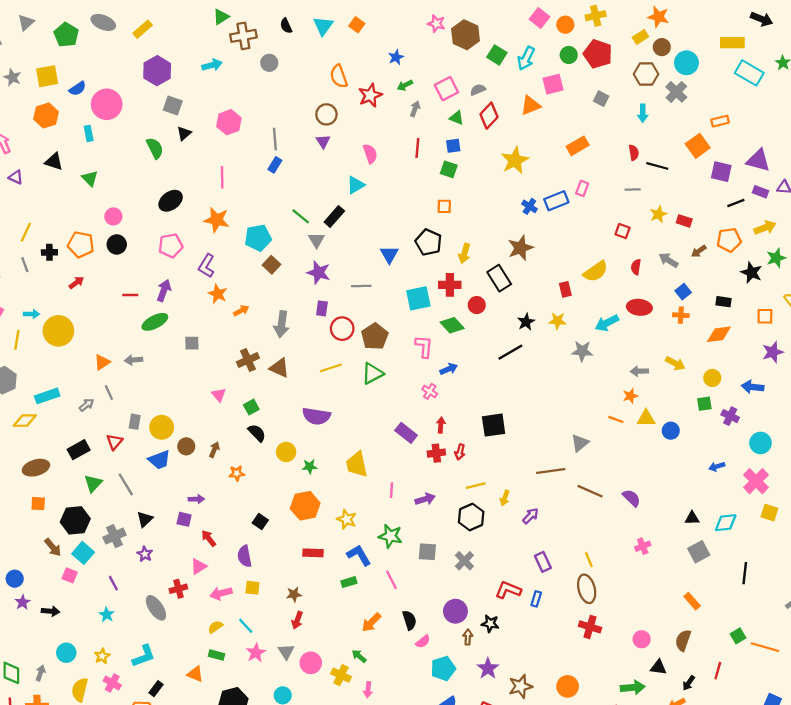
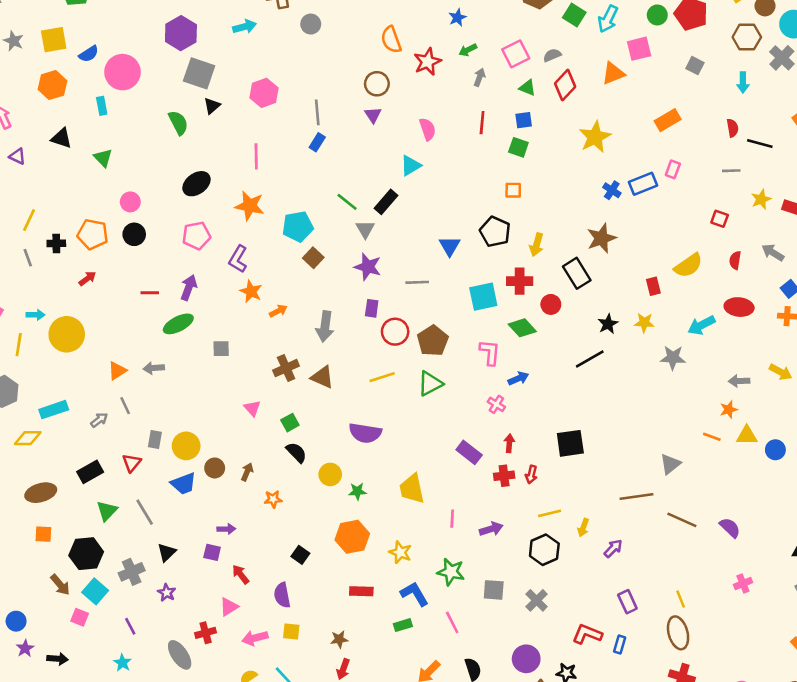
gray square: (173, 105) -> (199, 73), size x1.4

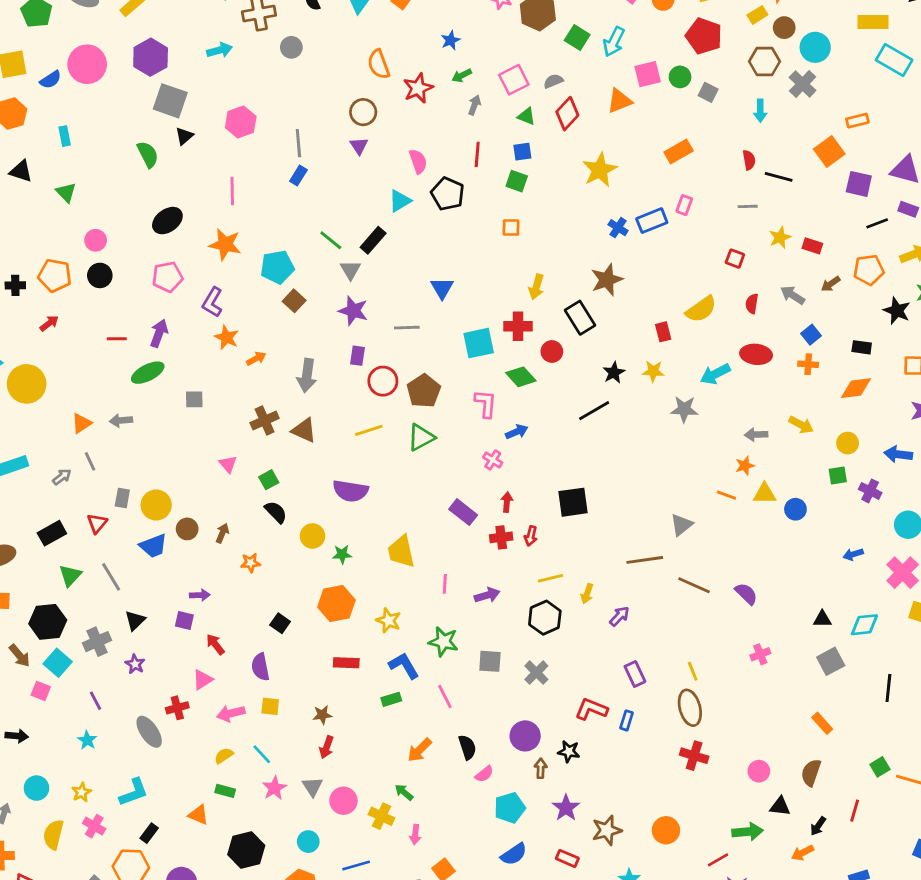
green circle: (657, 15) -> (680, 77), moved
pink circle: (122, 72) -> (87, 64), moved
black pentagon: (495, 232) -> (448, 194), moved

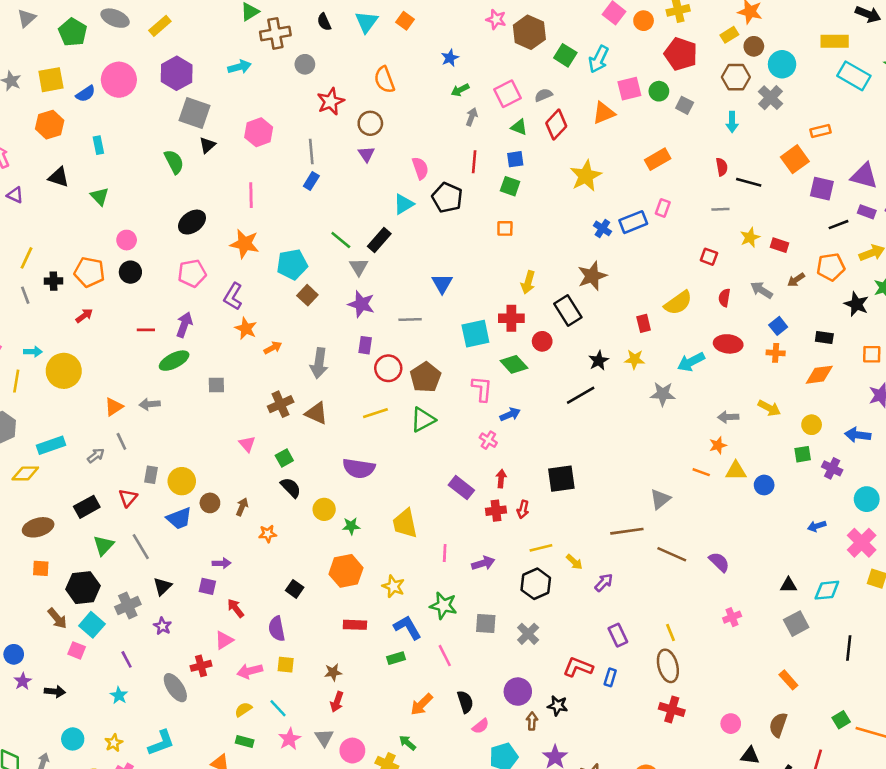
red star: (418, 88) -> (331, 101), moved
yellow arrow: (587, 594) -> (574, 562), turned -66

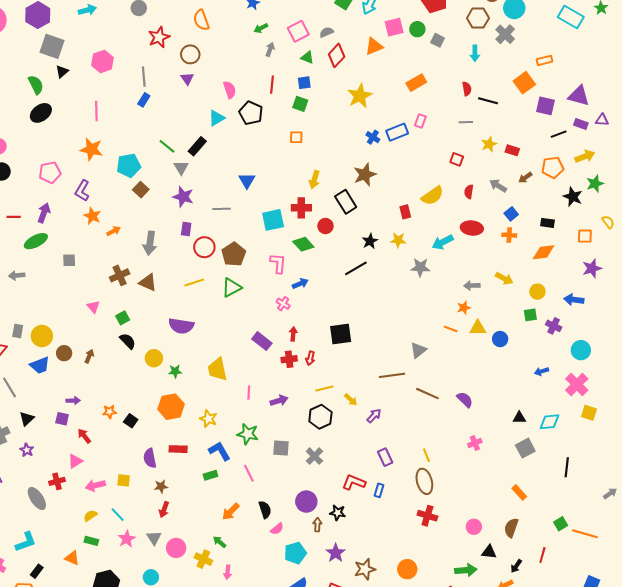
black ellipse: (192, 222) -> (41, 113), moved
orange star: (268, 534) -> (110, 412), moved
purple semicircle: (277, 629) -> (150, 458), moved

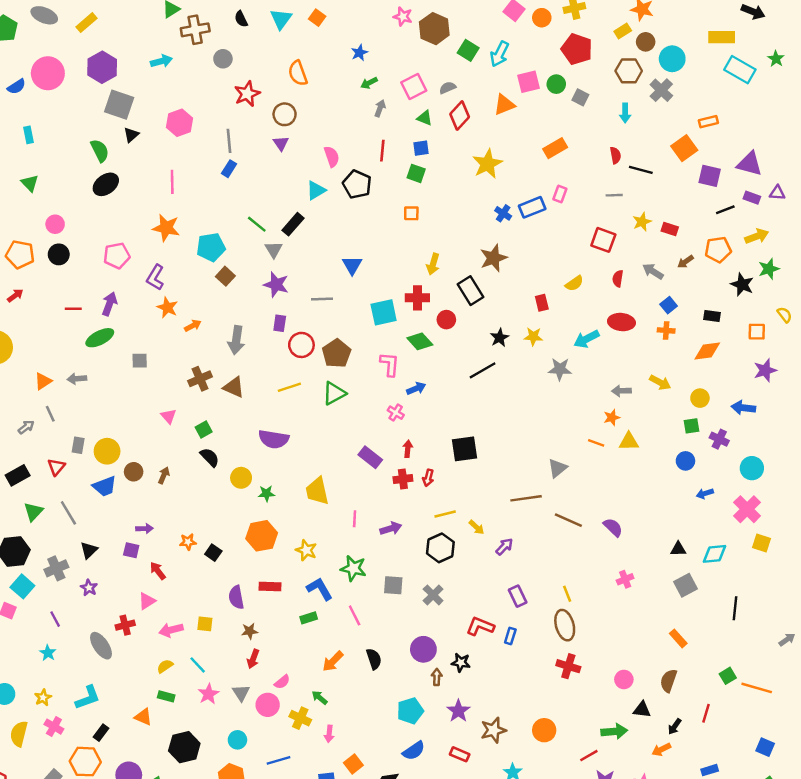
red square: (457, 159) -> (603, 240), size x1.5
yellow semicircle: (432, 196) -> (574, 283), size x0.7
blue circle: (500, 339) -> (685, 461), moved
pink semicircle: (277, 529) -> (282, 682), moved

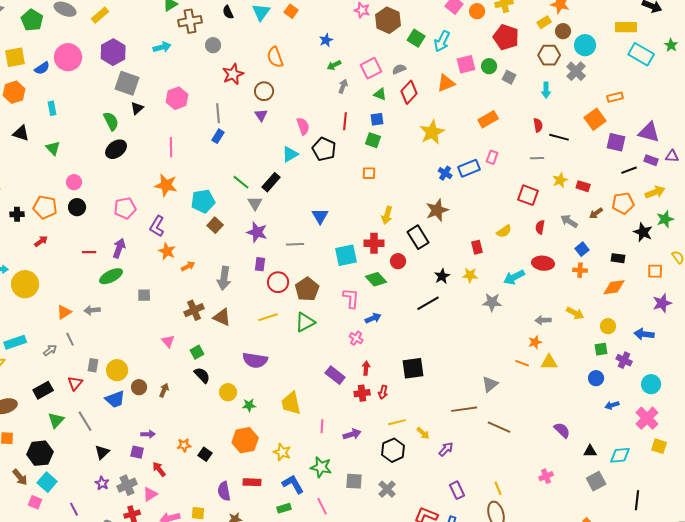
purple semicircle: (613, 527) -> (562, 430), moved
gray cross: (56, 568) -> (127, 485), moved

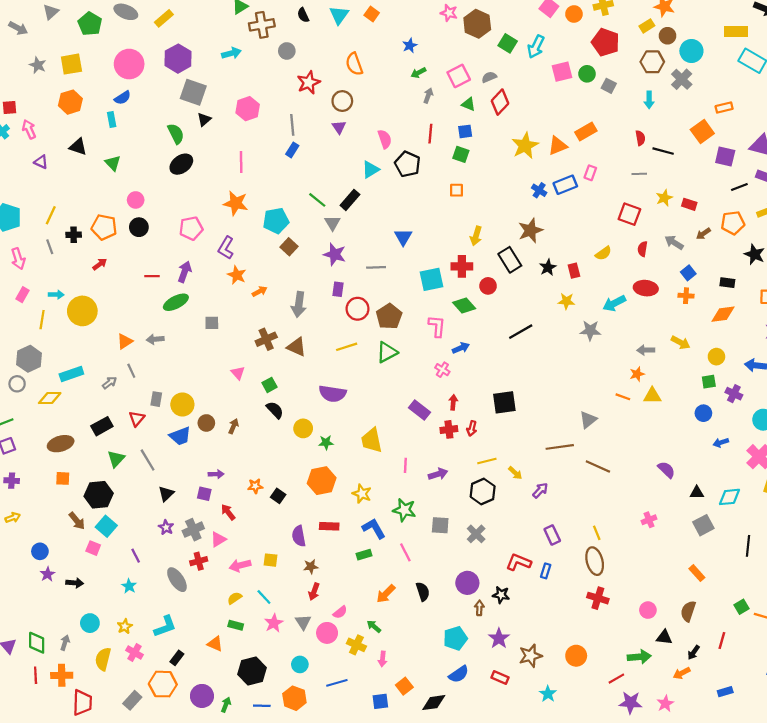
blue semicircle: (42, 68) -> (123, 98), moved
orange triangle: (446, 83) -> (558, 146), moved
black star: (442, 276) -> (548, 267), moved

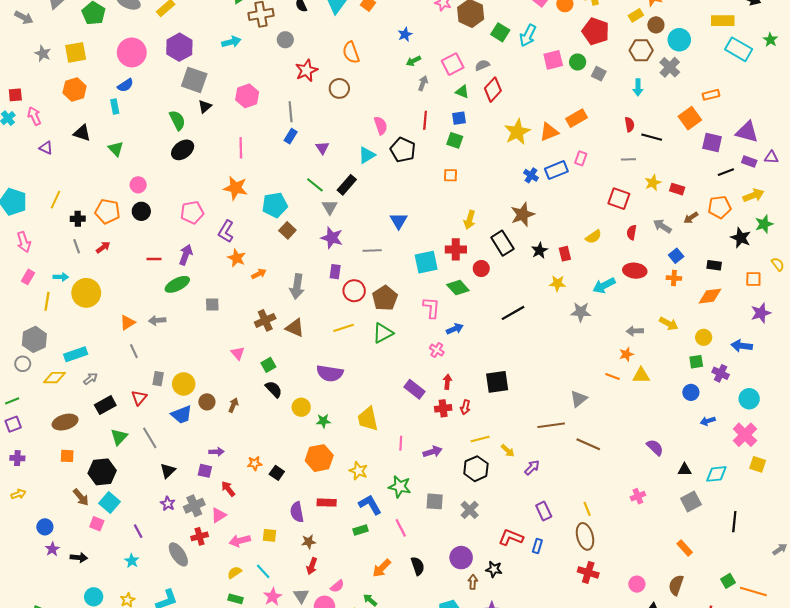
purple triangle: (339, 127) -> (322, 148), moved
gray line: (50, 247) -> (77, 246), moved
gray arrow: (110, 383) -> (90, 379), moved

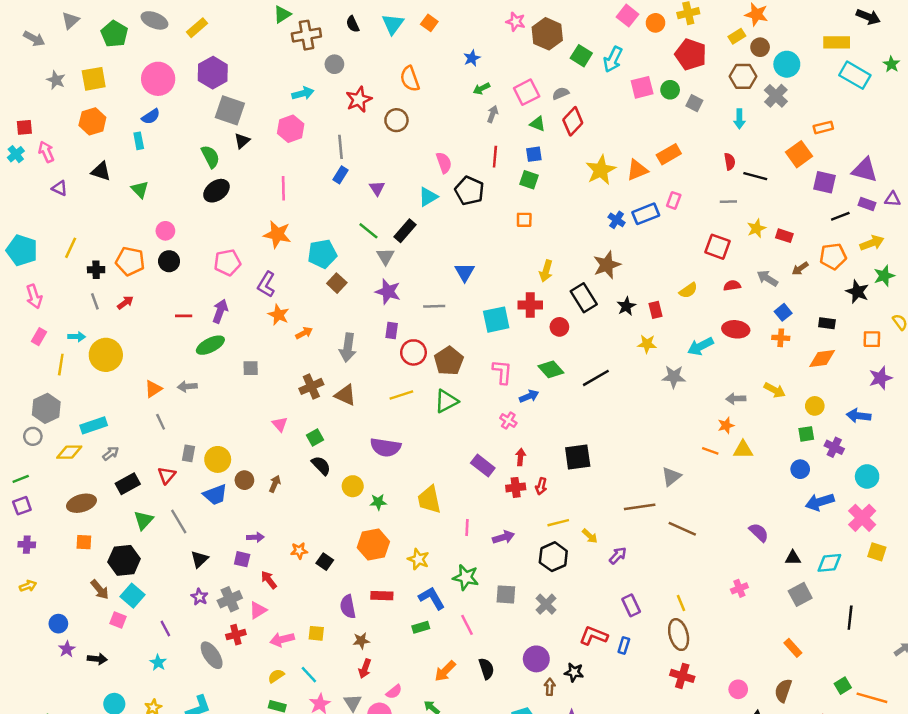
cyan arrow: (231, 42) -> (303, 93), moved
red semicircle: (632, 232) -> (732, 286), turned 72
green diamond: (458, 288) -> (551, 369), moved
blue arrow: (708, 421) -> (820, 502), size x1.6

